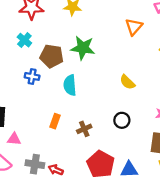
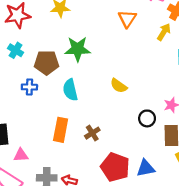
yellow semicircle: (127, 82) -> (119, 86), moved
black circle: (122, 120) -> (147, 118), moved
orange rectangle: (55, 121) -> (61, 130), size x1.5

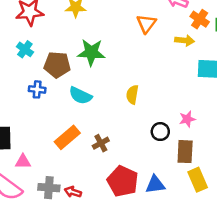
yellow arrow: (164, 32) -> (185, 40), turned 60
yellow semicircle: (119, 86) -> (132, 95), turned 60
cyan semicircle: (70, 90) -> (80, 96), turned -55
orange rectangle: (61, 130) -> (67, 137), turned 35

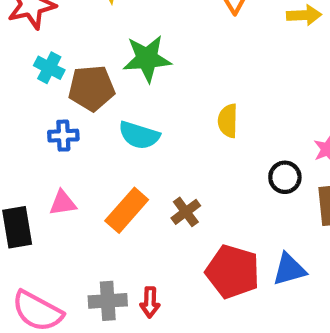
cyan cross: (25, 49) -> (49, 68), moved
pink triangle: (23, 162) -> (63, 203), moved
red arrow: (73, 192) -> (150, 302), turned -98

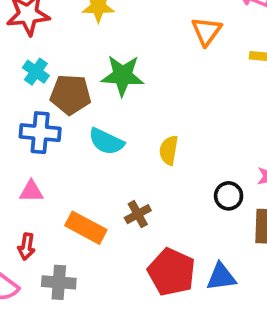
yellow semicircle: (228, 121) -> (169, 150), moved
blue cross: (63, 136) -> (40, 133), size x1.5
orange rectangle: (127, 210) -> (86, 228), moved, turned 69
red arrow: (150, 302) -> (26, 247), moved

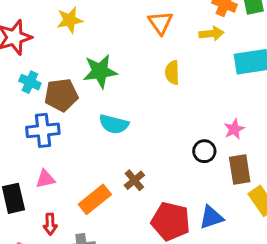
cyan semicircle: (106, 141) -> (114, 124), moved
yellow semicircle: (169, 150) -> (172, 73), moved
orange rectangle: (86, 228) -> (95, 199), turned -56

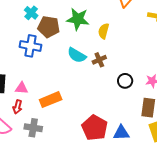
yellow semicircle: (172, 73) -> (104, 31), moved
black circle: (204, 151) -> (125, 81), moved
pink triangle: (45, 179) -> (22, 88), moved
brown cross: (134, 180) -> (99, 60), moved

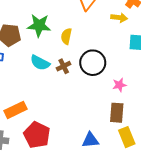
black circle: (125, 81) -> (93, 63), moved, size x1.6
red pentagon: (95, 128) -> (37, 135), moved

